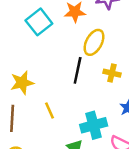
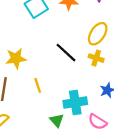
yellow ellipse: (94, 42) -> (98, 34), moved
black line: (78, 70) -> (66, 53), turned -65

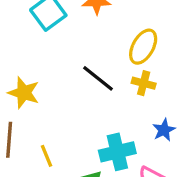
yellow star: (16, 58) -> (24, 93), turned 30
yellow line: (38, 85) -> (46, 156), moved

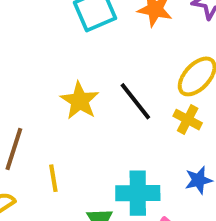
yellow star: (24, 93) -> (80, 101), moved

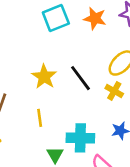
yellow line: (53, 178) -> (40, 118), moved

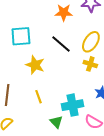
cyan square: (56, 18) -> (21, 36), moved, turned 30
black line: (80, 78) -> (61, 44), moved

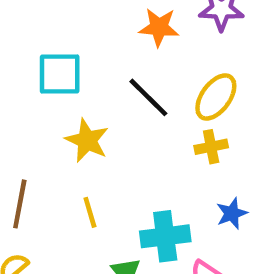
yellow cross: (90, 64) -> (211, 147), turned -32

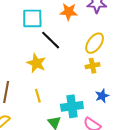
cyan square: (60, 74) -> (32, 18), moved
black line: (148, 97) -> (51, 40), moved

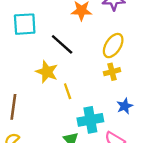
cyan square: (32, 18) -> (25, 24), moved
yellow line: (38, 96) -> (68, 91), moved

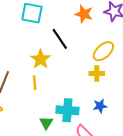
yellow line: (68, 91) -> (35, 83), moved

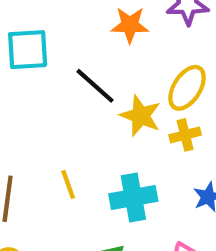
yellow star: (41, 59) -> (141, 116), moved
cyan cross: (67, 110) -> (133, 197), moved

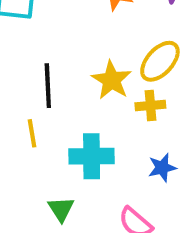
black line: (95, 86) -> (48, 86), moved, turned 36

